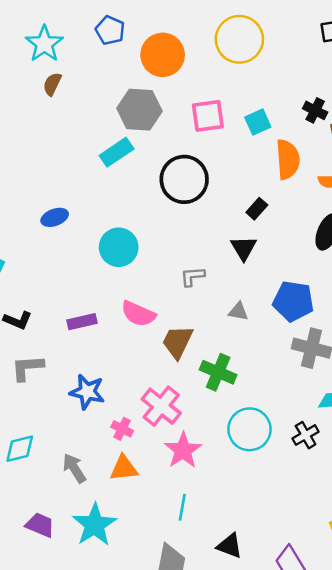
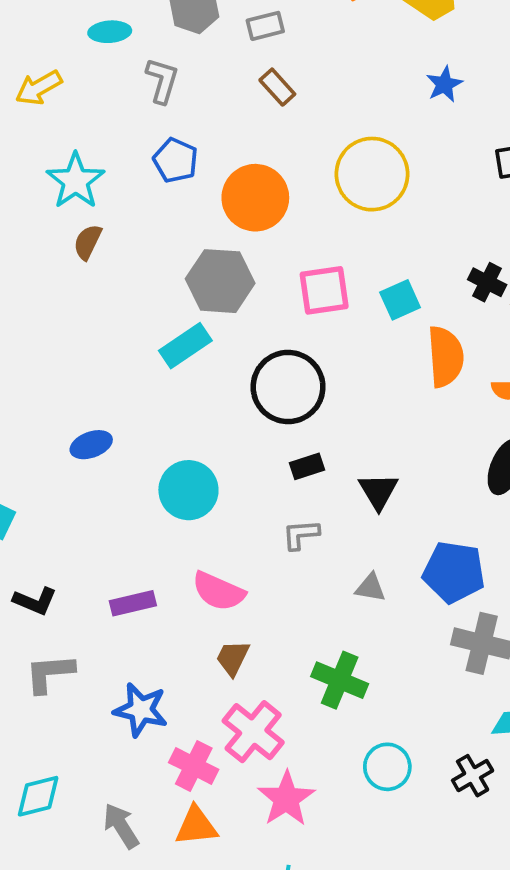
black rectangle: (257, 209) -> (307, 466), moved, turned 30
brown trapezoid: (178, 342) -> (233, 658), moved, size x0.7
pink cross: (122, 429) -> (194, 766), size x1.4
cyan circle: (249, 429) -> (387, 767), size x0.7

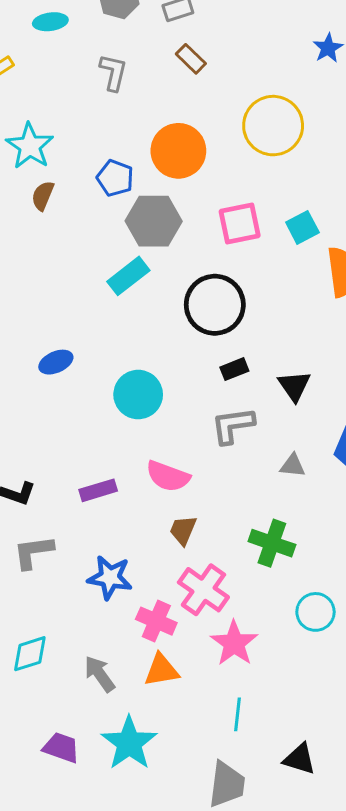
gray L-shape: (162, 80) -> (113, 72), moved
blue pentagon: (176, 160) -> (115, 178), moved
gray L-shape: (301, 535) -> (233, 425), size x1.4

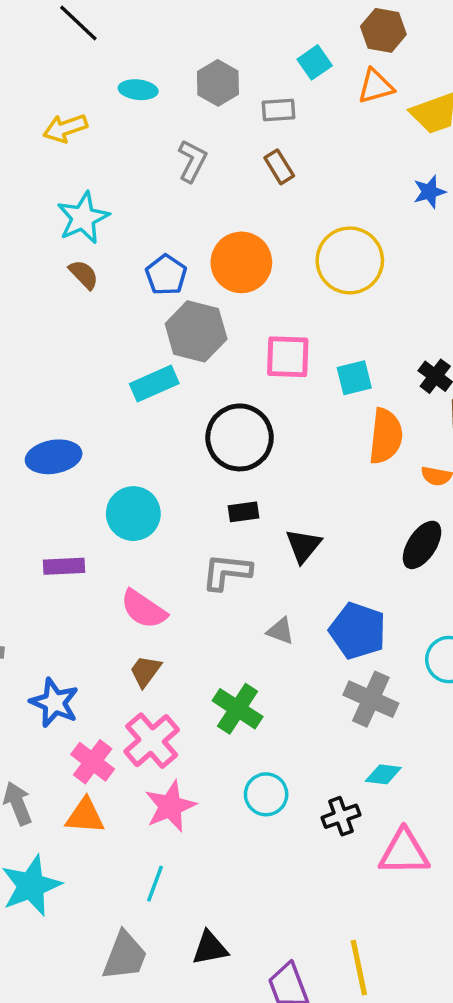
brown semicircle: (43, 196) -> (84, 274), turned 100
blue ellipse: (56, 362) -> (54, 457), size x1.4
purple rectangle: (98, 490) -> (64, 566), moved
black triangle: (300, 759) -> (210, 948), turned -42

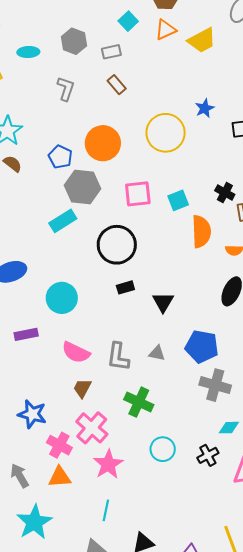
blue star: (429, 192) -> (205, 108), moved
gray L-shape: (227, 572) -> (118, 357), moved, turned -80

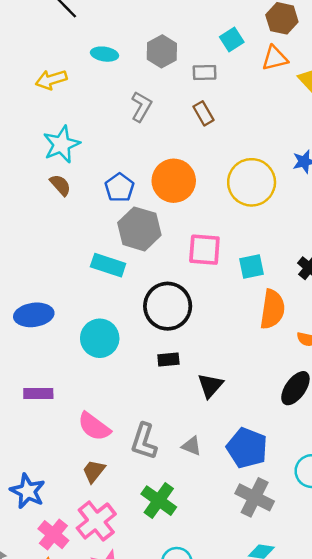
cyan rectangle: (63, 221) -> (108, 265), turned 40
cyan circle: (62, 298) -> (100, 338), moved

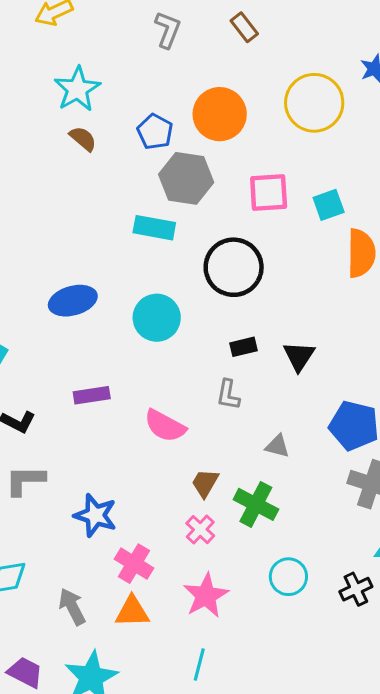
black rectangle: (168, 360) -> (244, 347), moved
gray L-shape: (144, 441) -> (228, 395), moved, size x0.7
gray triangle: (192, 446) -> (277, 446), moved
brown trapezoid: (94, 471) -> (205, 483), moved
pink cross: (96, 521) -> (200, 530), moved, size x0.6

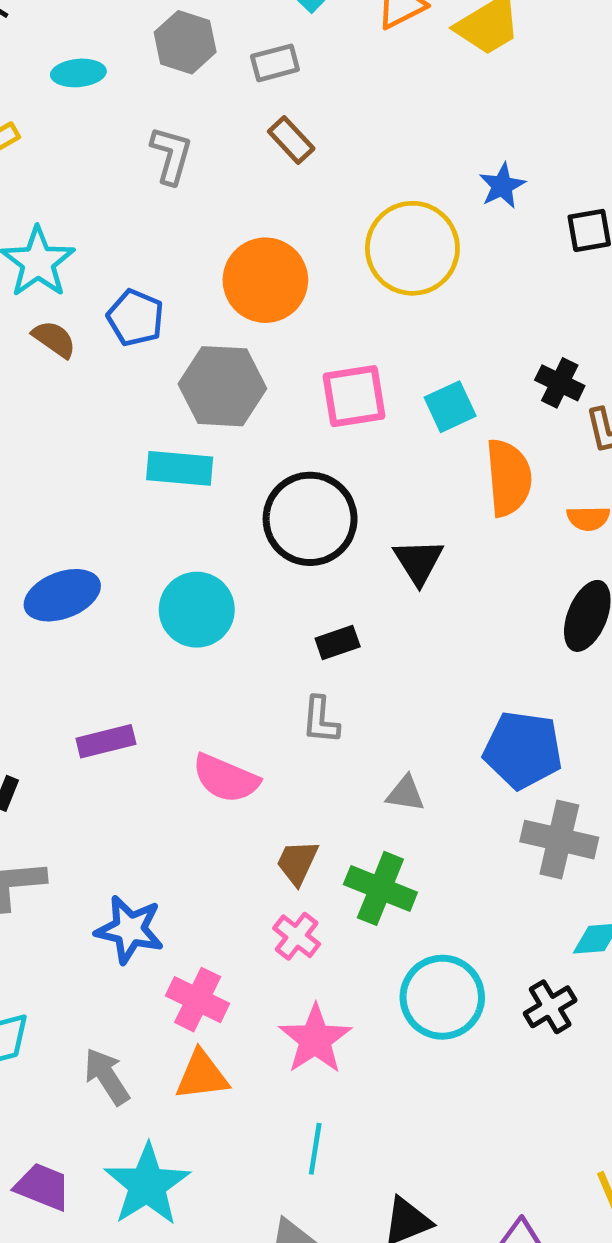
blue pentagon: (155, 132) -> (135, 318), moved
black triangle: (299, 356) -> (418, 562), moved
cyan circle: (288, 577) -> (442, 997), size x1.4

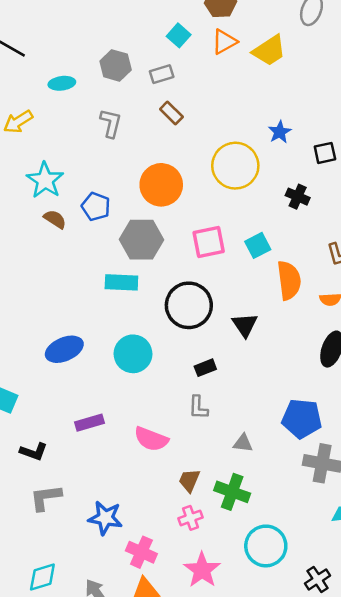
black cross: (560, 383) -> (298, 197), moved
pink cross: (297, 936) -> (190, 518), turned 35
black cross: (550, 1007) -> (318, 579), moved

